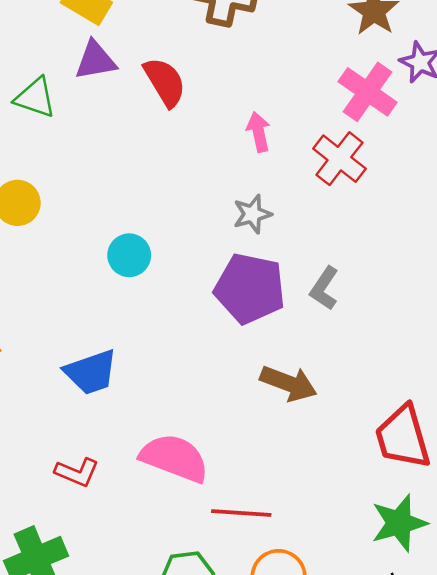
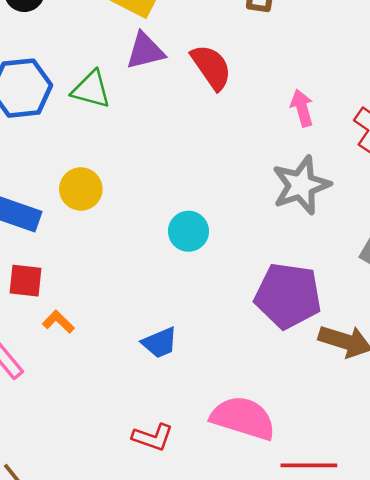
gray star: (252, 214) -> (301, 185), size x1.6
purple pentagon: (250, 288) -> (288, 296), moved
blue trapezoid: (91, 372) -> (160, 343), size x0.7

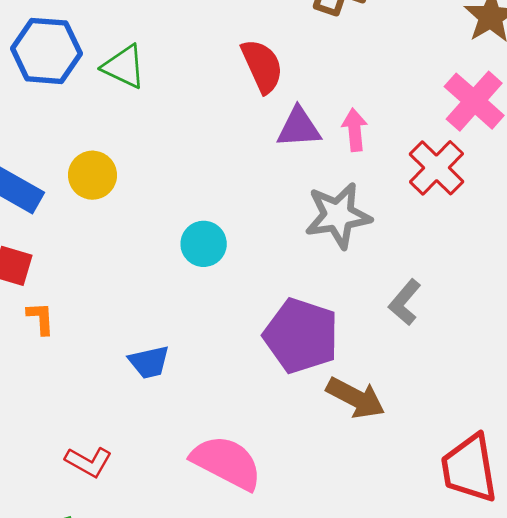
purple triangle: (145, 51) -> (299, 128), moved
orange L-shape: (58, 322) -> (41, 318), turned 32
red L-shape: (153, 437) -> (89, 462), moved

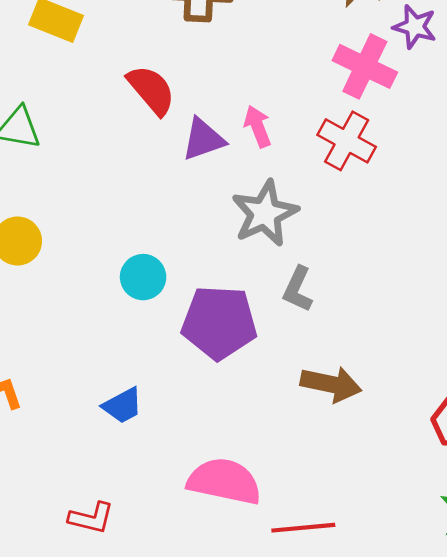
gray L-shape: (405, 302) -> (298, 289), moved
purple pentagon: (301, 336) -> (219, 323), moved

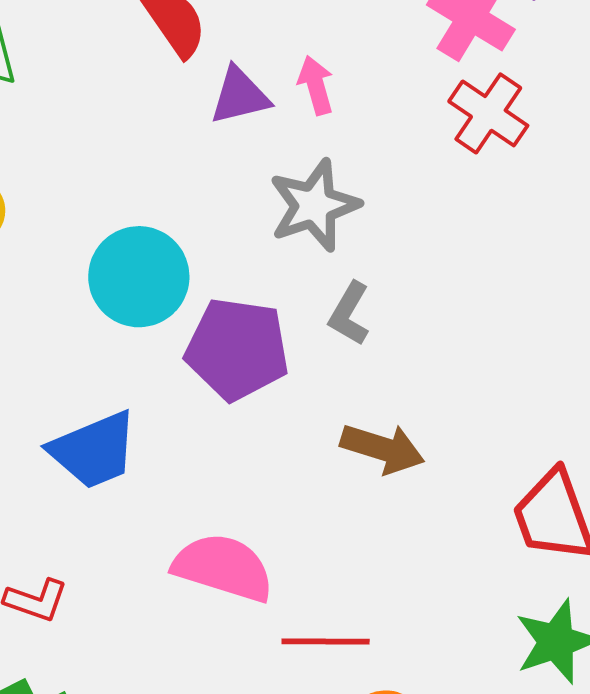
red cross: (347, 141) -> (488, 113), moved
cyan circle: (143, 277) -> (139, 277), size x1.6
blue trapezoid: (123, 406) -> (94, 450), size x1.6

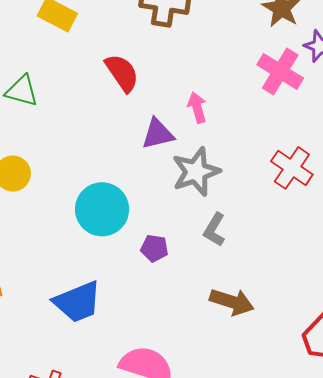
purple triangle: (240, 96) -> (158, 134), moved
red cross: (488, 113) -> (292, 168), moved
purple pentagon: (237, 349) -> (154, 248), size x0.5

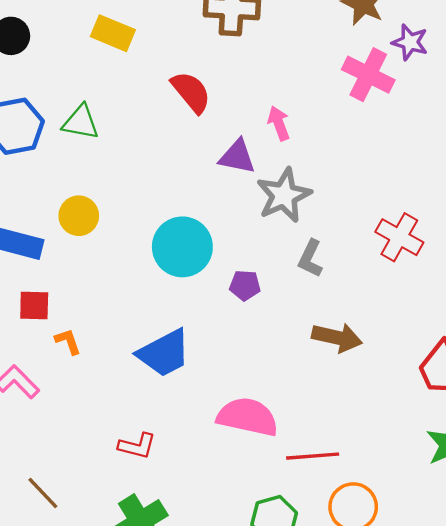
purple triangle: (158, 134) -> (237, 157), turned 30
red cross: (292, 168) -> (399, 237), moved

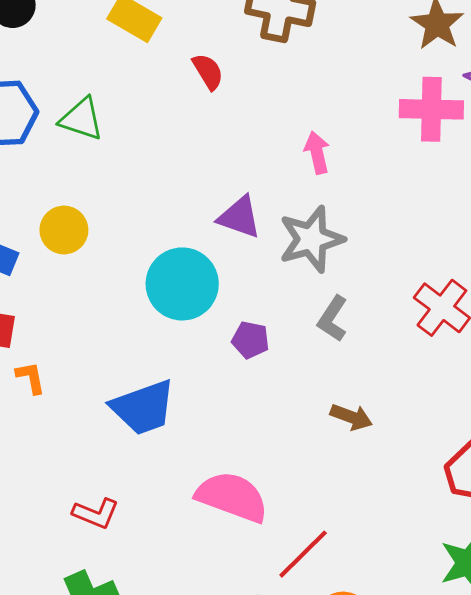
pink cross: (368, 75) -> (431, 109), turned -33
red semicircle: (191, 92) -> (208, 71), moved, size x0.7
purple triangle: (237, 157) -> (239, 217), moved
brown arrow: (337, 338) -> (351, 417), size x0.7
red line: (313, 456) -> (303, 554), turned -48

